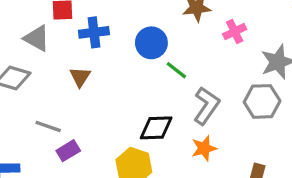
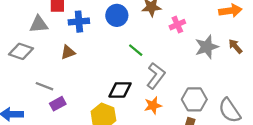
gray triangle: (37, 38) -> (39, 24), turned -36
blue circle: (151, 43) -> (117, 15), moved
brown triangle: (80, 77) -> (68, 52), turned 35
gray hexagon: (262, 101) -> (194, 99), moved

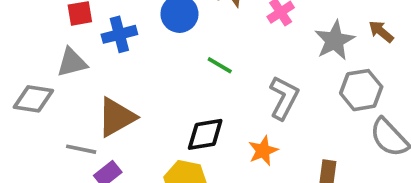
gray triangle: (39, 24) -> (72, 62), moved
brown triangle: (68, 52) -> (116, 117), moved, size x1.6
gray L-shape: (156, 76) -> (284, 98), moved
gray hexagon: (194, 99) -> (361, 90), moved

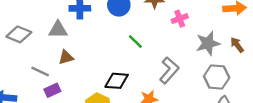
gray triangle: (72, 62) -> (58, 30), moved
brown triangle: (116, 117) -> (66, 57), size x0.6

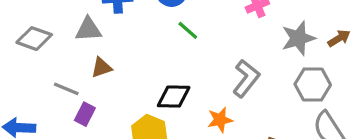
green line: (135, 42) -> (188, 30), moved
brown arrow: (237, 45) -> (339, 38), turned 98
purple rectangle: (52, 90) -> (85, 114), turned -35

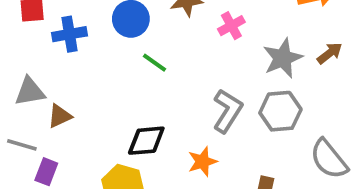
gray triangle: (88, 29) -> (30, 91), moved
gray hexagon: (313, 84) -> (280, 111), moved

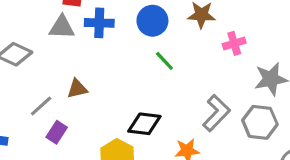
gray triangle: (30, 91) -> (62, 27), moved
gray line: (22, 145) -> (41, 106), turned -70

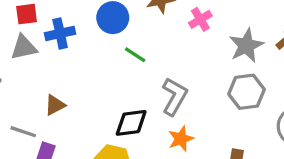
gray line: (41, 106) -> (23, 132), turned 75
gray L-shape: (216, 113) -> (174, 97), moved

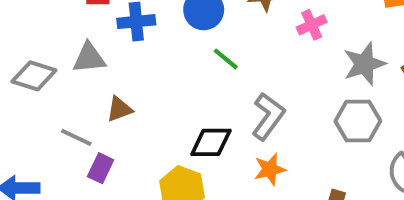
gray triangle: (24, 47) -> (89, 58), moved

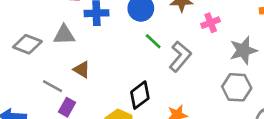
brown triangle: (119, 109) -> (82, 70), turned 48
gray L-shape: (268, 116) -> (180, 57), moved
black diamond: (211, 142) -> (140, 95), turned -40

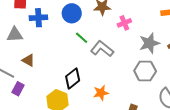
gray L-shape: (180, 57) -> (102, 49), turned -90

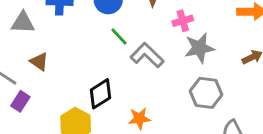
gray star: (149, 43) -> (199, 48), moved

